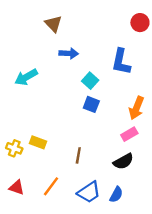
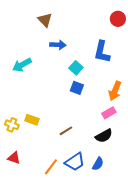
brown line: (78, 155) -> (66, 131), turned 48
orange line: (51, 186) -> (51, 167), moved

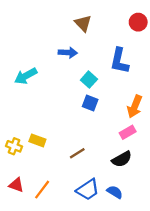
brown triangle: (45, 20) -> (83, 23), moved
blue semicircle: (98, 164) -> (115, 192), turned -88
orange line: (51, 167) -> (42, 190), moved

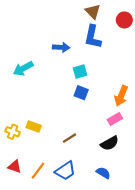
brown triangle: (83, 23) -> (93, 12), moved
blue L-shape: (119, 61) -> (93, 37), moved
cyan square: (89, 80) -> (80, 72), turned 32
blue trapezoid: (88, 190) -> (65, 171), moved

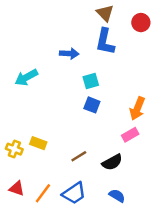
black semicircle: (110, 143) -> (112, 162), moved

